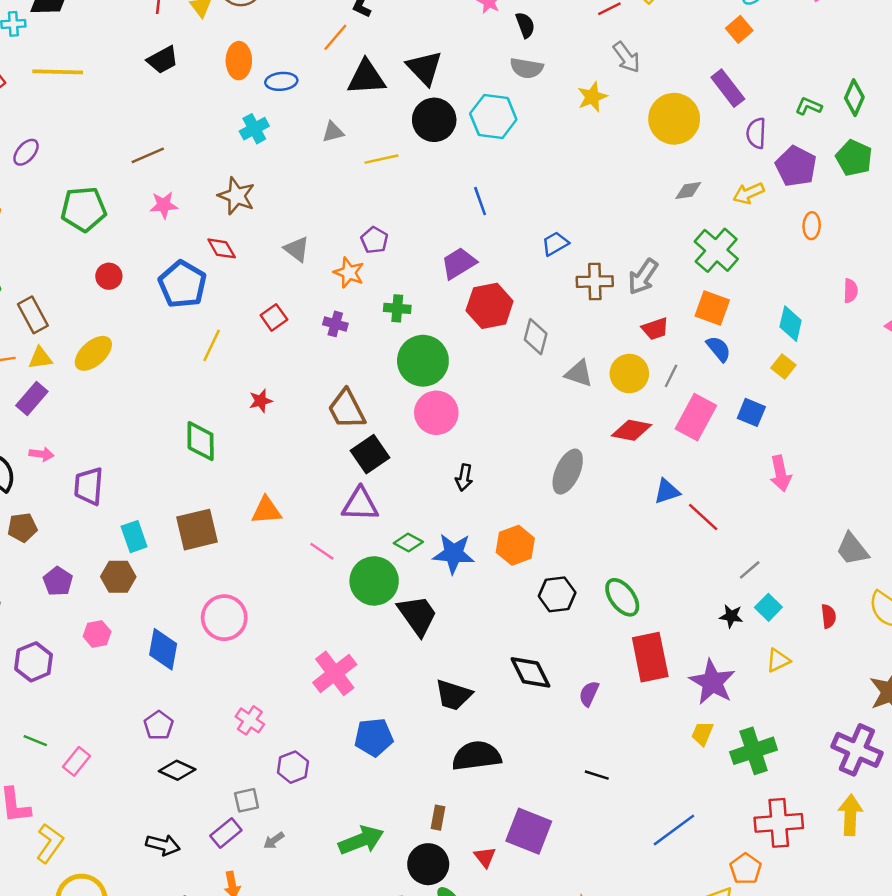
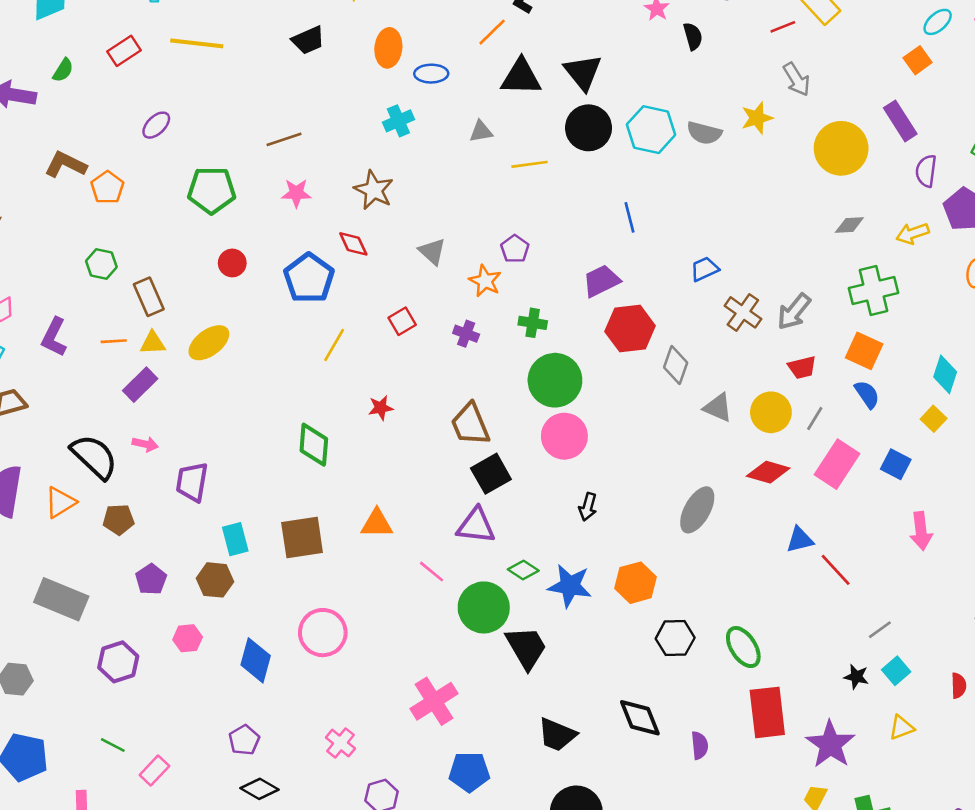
gray semicircle: (527, 68) -> (704, 133), moved
green cross: (716, 250) -> (873, 290), turned 30
brown cross: (595, 282) -> (743, 312), turned 32
purple semicircle: (589, 694) -> (700, 745), turned 145

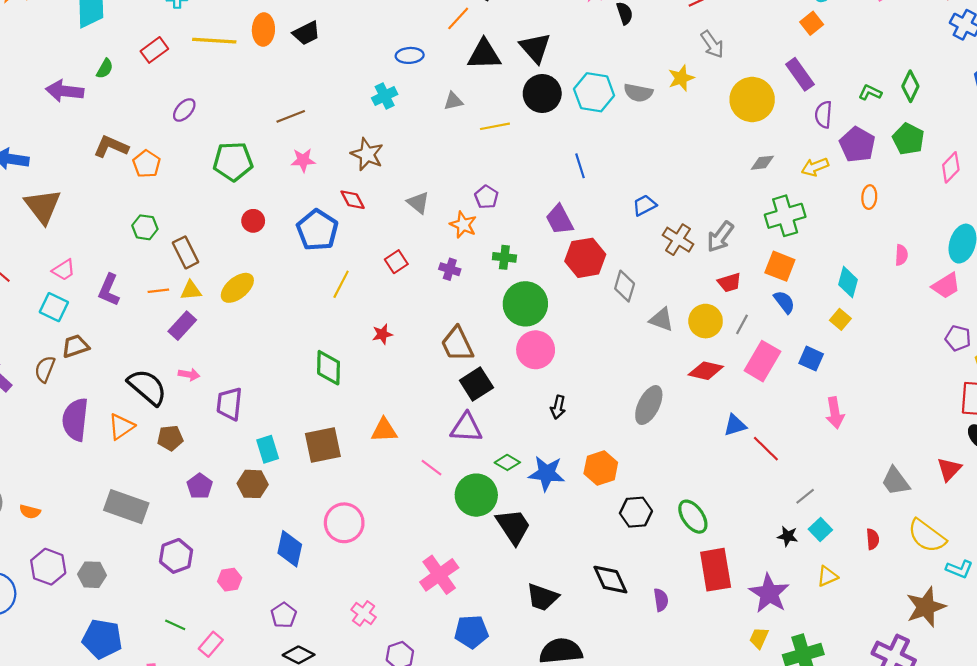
orange ellipse: (388, 48) -> (263, 29), moved
purple trapezoid: (601, 281) -> (559, 220), turned -88
pink hexagon: (188, 638) -> (230, 580), moved

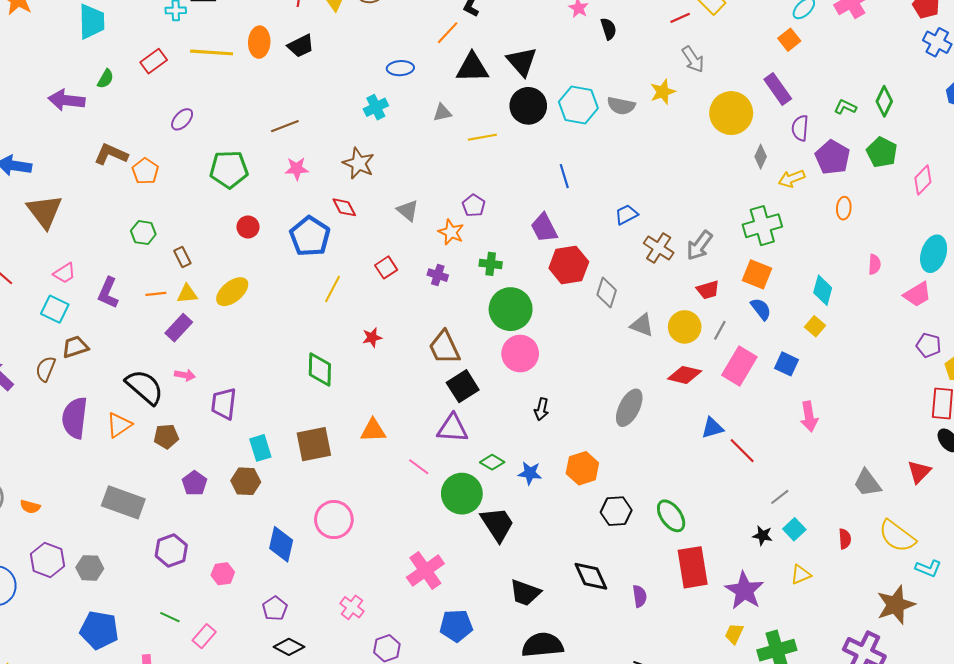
gray diamond: (762, 163) -> (761, 157), moved, turned -60
brown rectangle: (186, 252) -> (182, 257), size x0.7
blue star: (547, 473) -> (530, 473), size x0.7

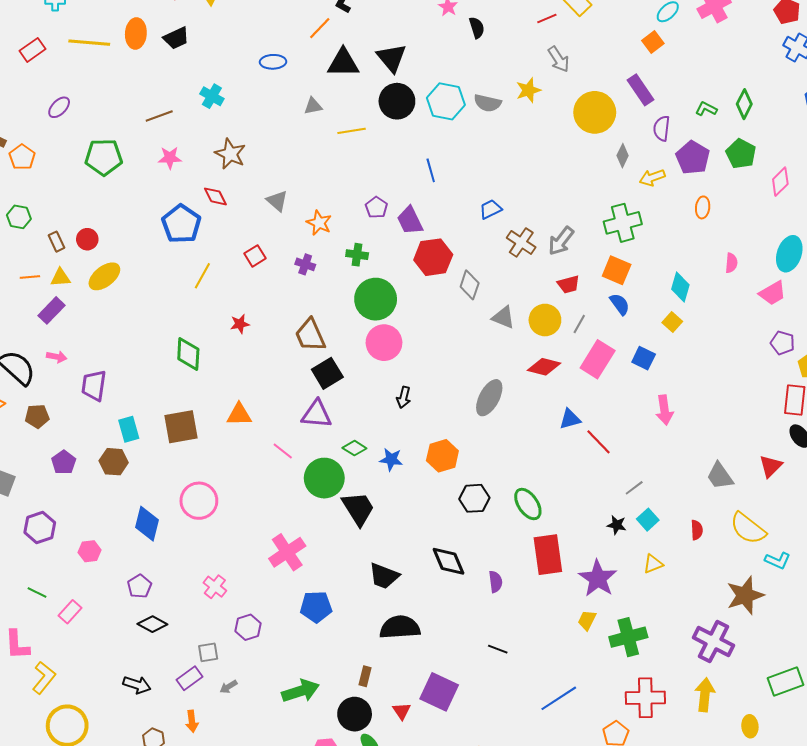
cyan cross: (376, 107) -> (212, 96), moved, turned -35
purple pentagon: (474, 205) -> (376, 207), moved
red circle: (248, 227) -> (87, 239), moved

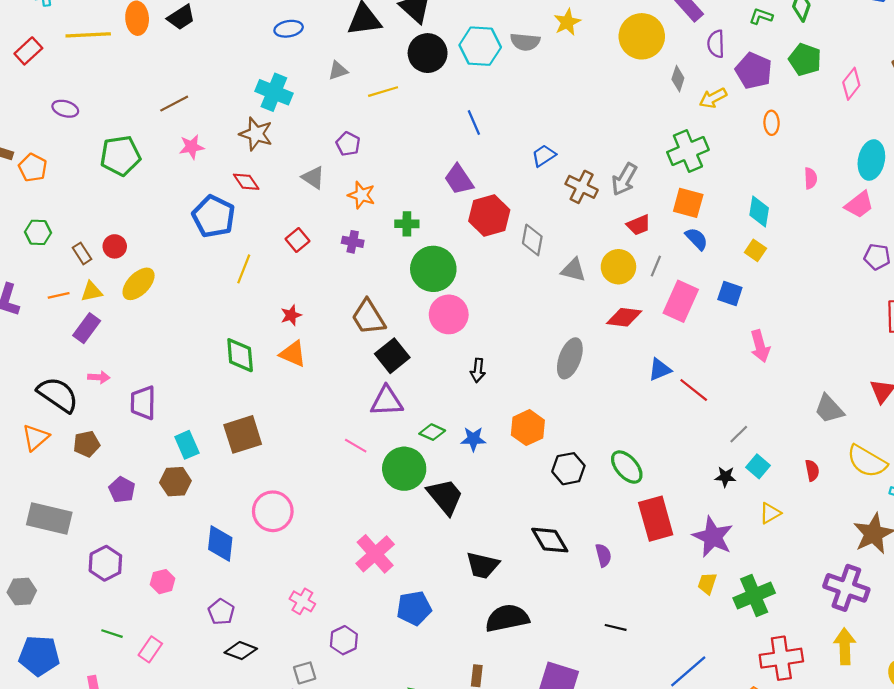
cyan cross: (212, 96) -> (274, 92), moved, size x1.4
purple ellipse: (59, 107) -> (65, 109), turned 70
purple pentagon: (376, 207) -> (348, 144), moved
orange triangle: (239, 415) -> (293, 354), moved, turned 32

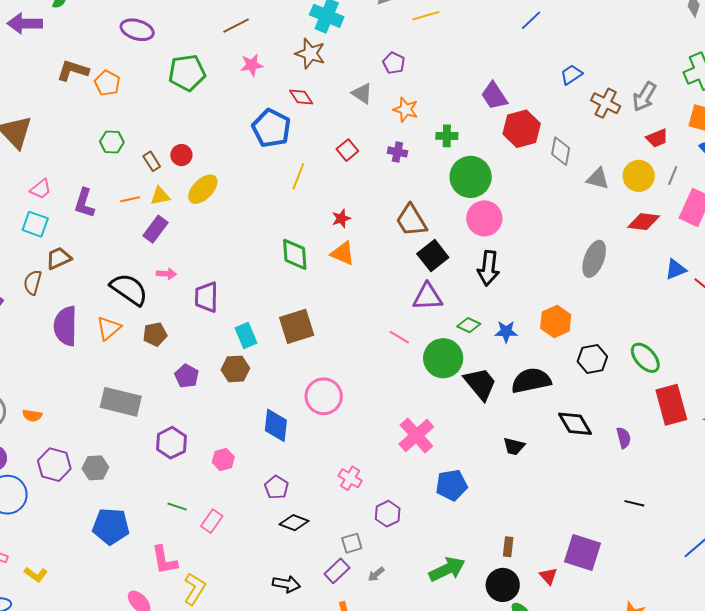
purple ellipse: (65, 109) -> (137, 30), size x1.4
blue line: (474, 123) -> (531, 20), moved, turned 70
black arrow: (478, 370) -> (488, 268), moved, size x1.6
black trapezoid: (483, 565) -> (514, 446), size x0.7
black semicircle: (507, 618) -> (531, 381), moved

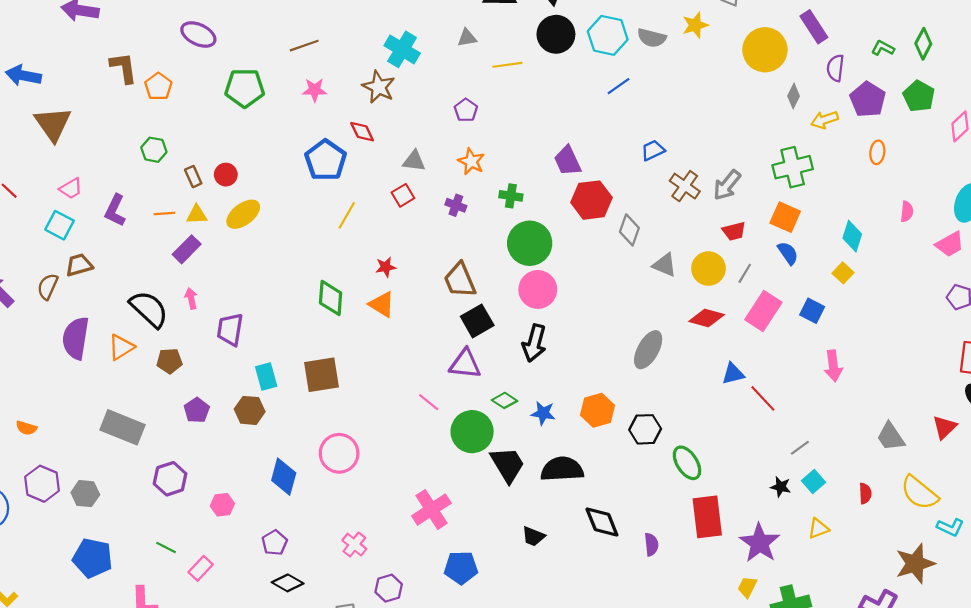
brown L-shape: (73, 70) -> (124, 68), turned 56
gray triangle: (362, 93) -> (414, 161), moved, turned -35
pink arrow: (166, 274) -> (191, 298), turned -114
black hexagon: (592, 359) -> (645, 429), moved

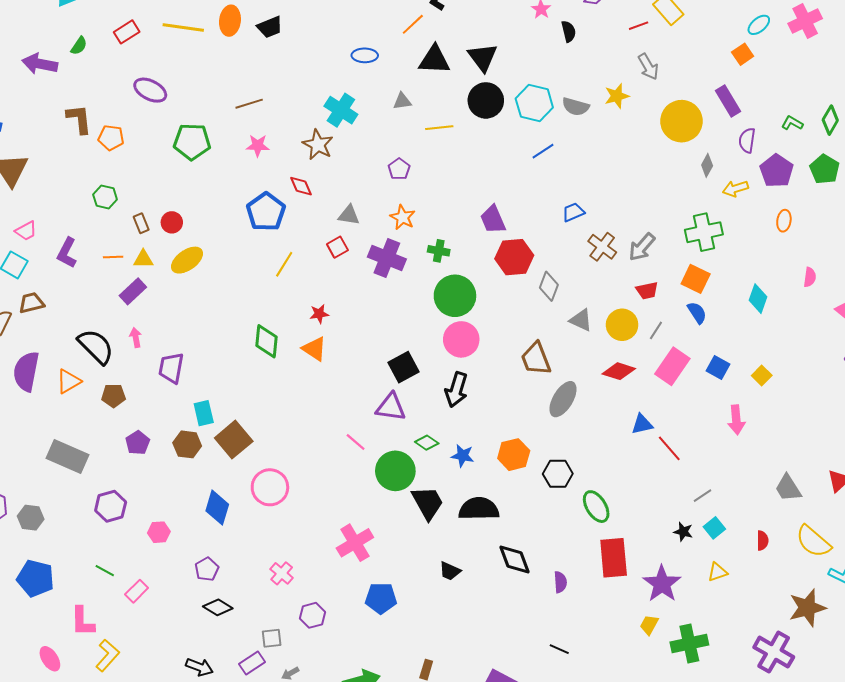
orange pentagon: (158, 86) -> (111, 138), turned -30
purple cross: (456, 205) -> (387, 258), size x1.8
yellow square: (843, 273) -> (762, 375), moved
brown trapezoid: (460, 280) -> (536, 359), moved
brown square: (321, 375) -> (234, 440), moved, turned -33

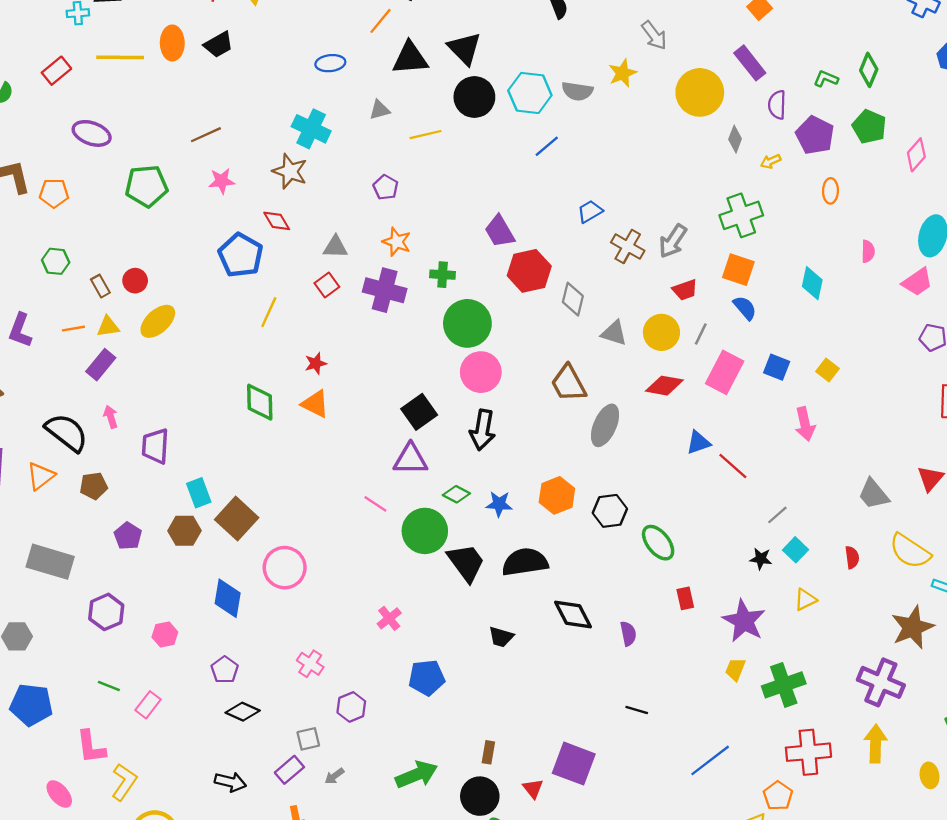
yellow arrow: (735, 189) -> (771, 161), size x0.7
pink cross: (355, 543) -> (389, 618), size x0.6
red rectangle: (614, 558) -> (685, 598), size x0.5

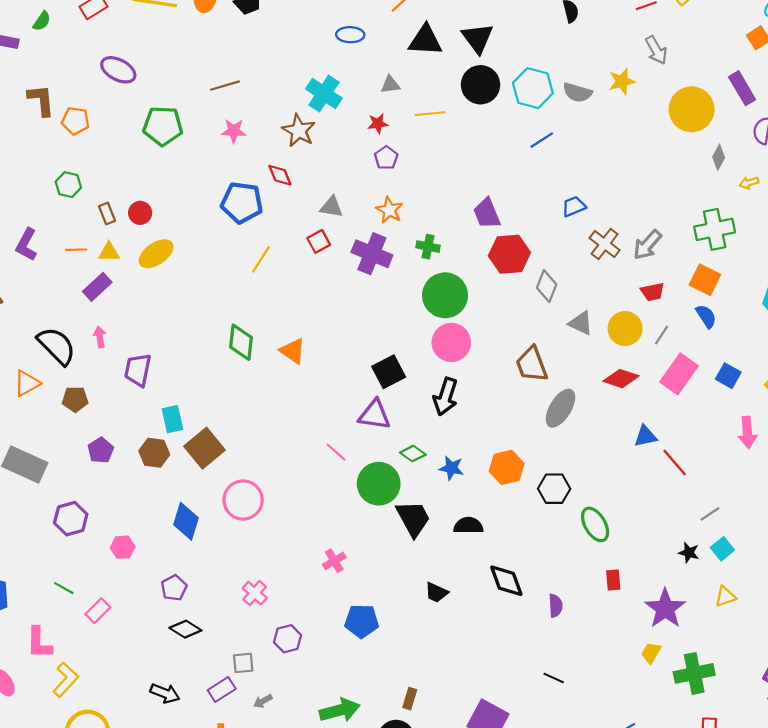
blue pentagon: (241, 255) -> (242, 203), turned -30
red star: (316, 363) -> (378, 124), moved
black semicircle: (525, 562) -> (468, 526), size x0.7

